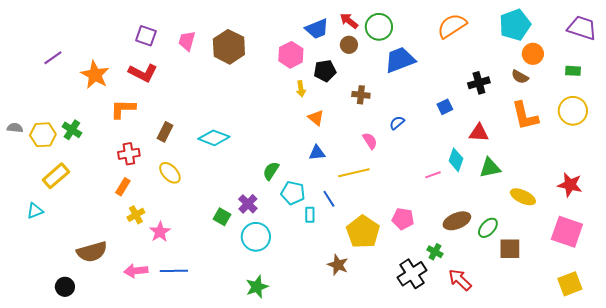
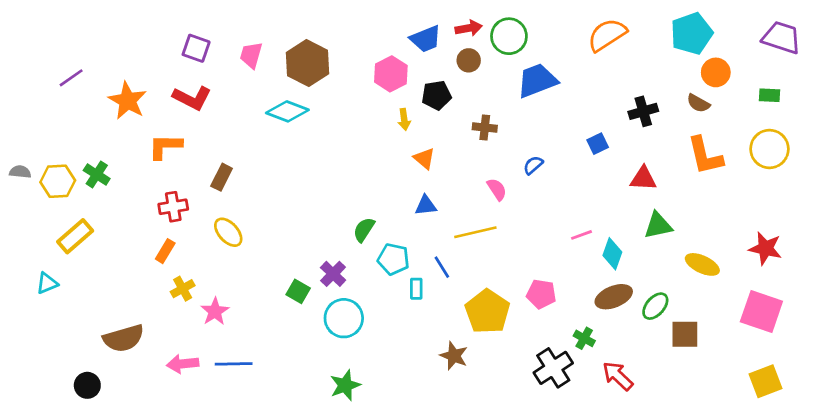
red arrow: (349, 21) -> (469, 28), turned 132
cyan diamond: (214, 138) -> (287, 111), moved
cyan diamond: (456, 160) -> (612, 254), moved

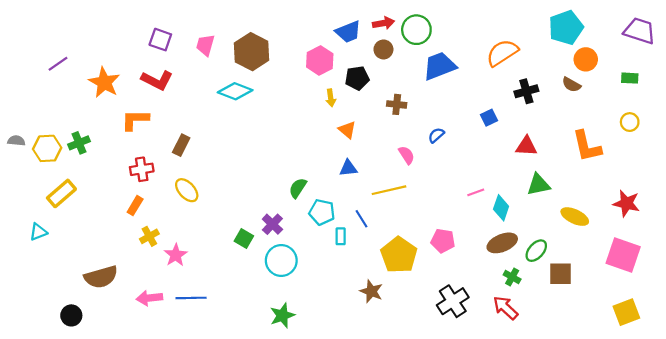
orange semicircle: (607, 35) -> (502, 53), moved
yellow circle: (769, 149) -> (630, 122), size x0.6
orange L-shape: (705, 156) -> (587, 146), moved
green cross: (97, 175) -> (79, 143), turned 35
green cross: (584, 338) -> (512, 277), moved

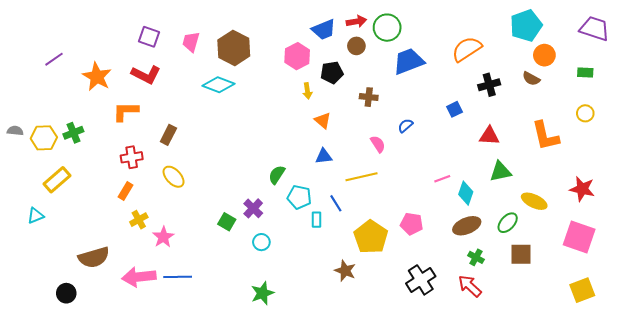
green ellipse: (536, 251) -> (508, 223), moved
cyan circle: (281, 261) -> (261, 242), size x0.6
pink arrow: (149, 298) -> (139, 277), size x1.4

